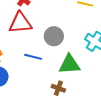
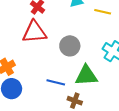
blue line: (33, 57) -> (56, 82), moved

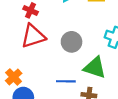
green triangle: (86, 76) -> (95, 68), turned 35

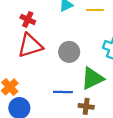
green triangle: (95, 68) -> (92, 78), turned -45

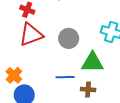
green triangle: (92, 78) -> (92, 62), turned 30

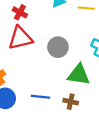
blue line: (65, 77) -> (41, 97), moved

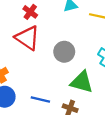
red triangle: (20, 38) -> (27, 38), turned 40

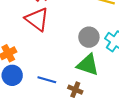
gray circle: (64, 52) -> (89, 37), moved

